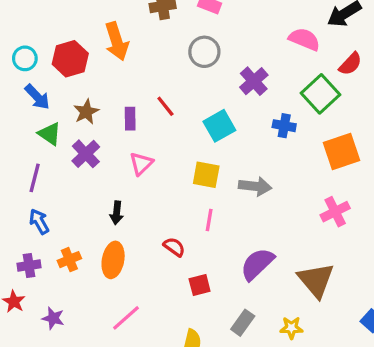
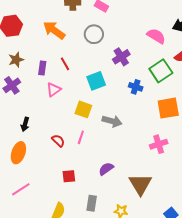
orange arrow: (117, 41) -> (54, 30), moved, turned 135
pink triangle: (141, 164) -> (54, 90), moved
red semicircle: (174, 247) -> (58, 141), moved
purple semicircle: (257, 264) -> (106, 169), size x0.7
gray rectangle: (243, 323) -> (92, 203), turned -35

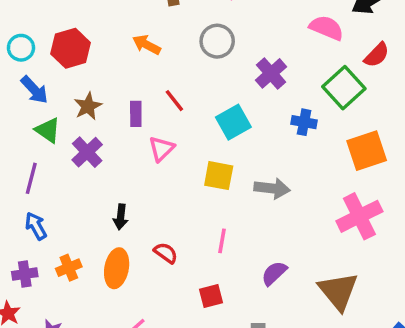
orange arrow: (54, 30) -> (146, 45), size x0.7
pink line: (81, 137) -> (222, 241), moved
red semicircle: (58, 141) -> (166, 253), moved
pink cross: (159, 144) -> (359, 216), size x1.4

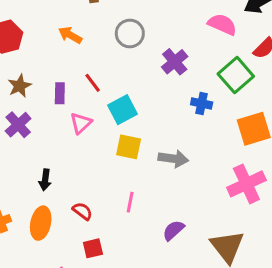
cyan square: (233, 122) -> (123, 110), moved
red square: (211, 296) -> (93, 248), moved

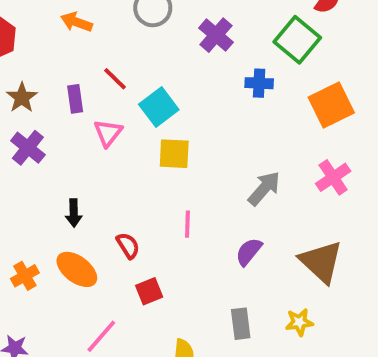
gray arrow: (173, 159) -> (264, 188), moved, turned -48
pink cross: (246, 184) -> (333, 177), size x0.7
red semicircle: (82, 211) -> (128, 246), turned 30
orange ellipse: (41, 223) -> (77, 269), turned -56

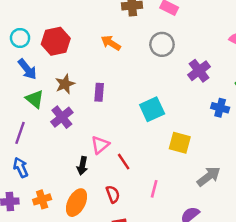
red line: (115, 79) -> (124, 162), moved
pink triangle: (108, 133) -> (100, 145), moved
yellow square: (174, 154) -> (180, 143), moved
orange ellipse: (77, 269) -> (77, 203), turned 68

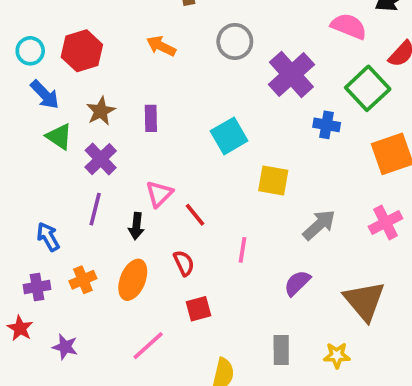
purple cross: (199, 71) -> (291, 75), size x1.4
purple line: (20, 133) -> (95, 209), moved

